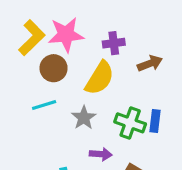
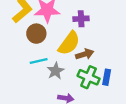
brown arrow: (150, 63) -> (85, 54), moved
cyan line: (44, 105) -> (39, 61), moved

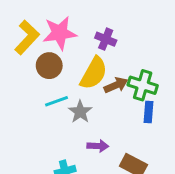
purple cross: (81, 19) -> (106, 39), turned 32
green cross: (89, 77) -> (143, 85), moved

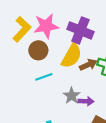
purple cross: (106, 39) -> (80, 30), size x1.6
gray star: (80, 112) -> (72, 96), moved
purple arrow: (98, 146) -> (86, 101), moved

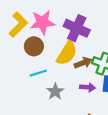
gray star: (72, 96) -> (55, 92), moved
purple arrow: (86, 101) -> (88, 87), moved

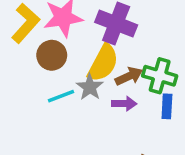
purple arrow: (88, 87) -> (124, 104), moved
gray star: (55, 92) -> (90, 87), moved

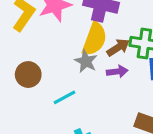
brown circle: (52, 55) -> (28, 75), moved
cyan line: (61, 96) -> (64, 97), moved

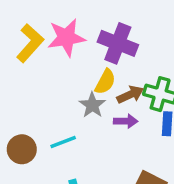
yellow semicircle: (94, 39) -> (105, 82), size x0.7
brown circle: (28, 75) -> (22, 149), moved

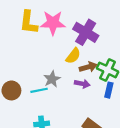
yellow L-shape: (30, 43) -> (29, 22), turned 135
gray star: (92, 105) -> (52, 79), moved

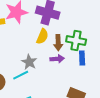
brown arrow: (88, 67) -> (58, 43), turned 119

